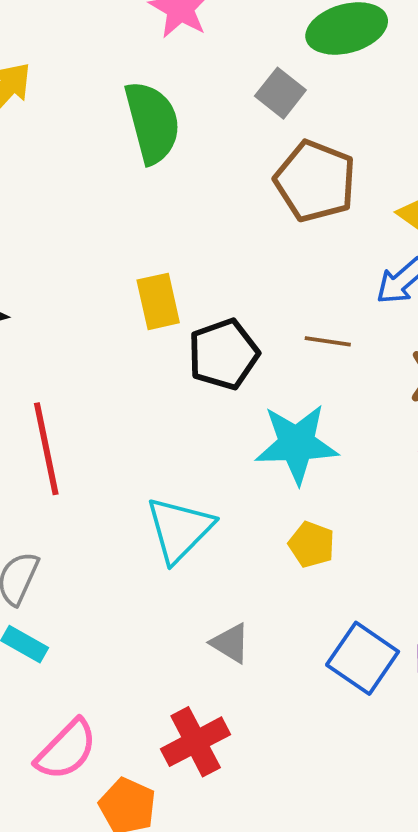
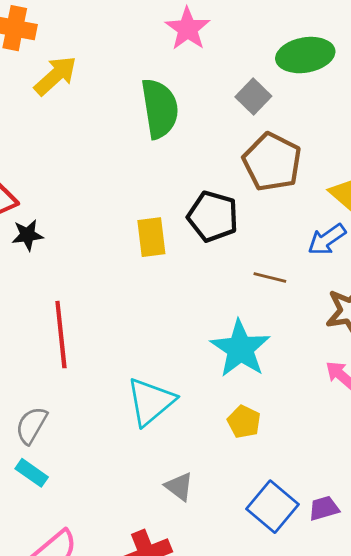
black pentagon: (223, 354) -> (213, 216), moved, turned 30
cyan star: (297, 444) -> (240, 349), turned 30

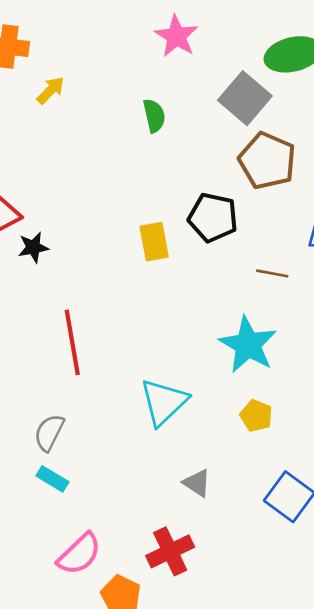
yellow arrow: (55, 76) -> (51, 90), size x0.7
gray square: (253, 97) -> (245, 98), size x1.5
green semicircle: (160, 109) -> (154, 116), size x0.6

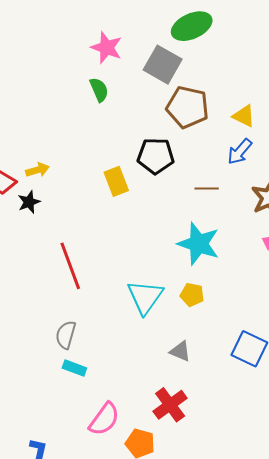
pink star: (176, 36) -> (107, 48), moved
yellow arrow: (51, 90) -> (38, 170), moved, turned 40
yellow pentagon: (256, 416) -> (192, 295), moved

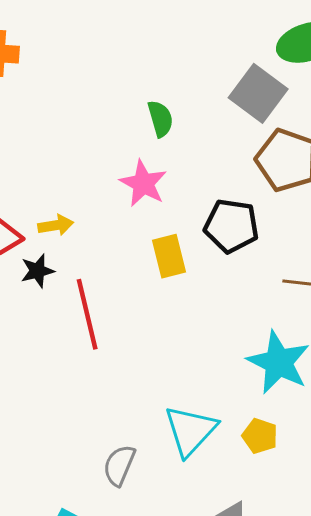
pink star: (107, 48) -> (143, 183), moved
red line: (70, 266) -> (87, 314), moved
gray semicircle: (66, 335) -> (119, 465), moved

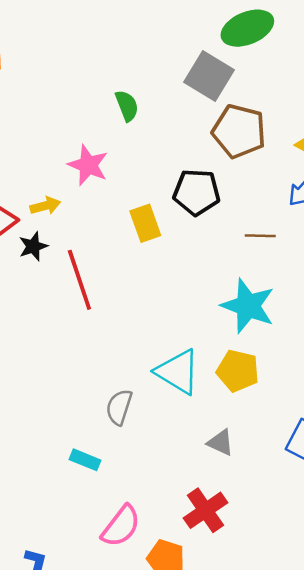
pink star: (143, 183) -> (88, 165), moved
cyan triangle: (191, 431) -> (178, 372), turned -36
yellow pentagon: (260, 436) -> (238, 371), size x1.4

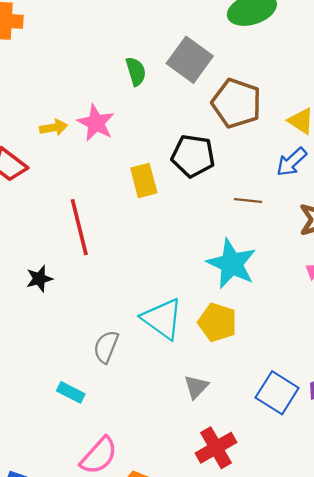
gray square: (209, 76) -> (190, 60), moved
yellow arrow: (45, 206) -> (54, 128), moved
black star: (33, 246) -> (39, 279), moved
gray triangle: (221, 443) -> (196, 387), turned 44
red cross: (206, 510) -> (216, 448), moved

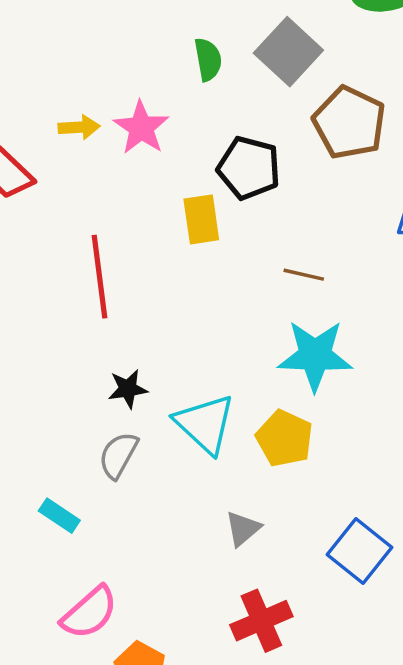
black pentagon: (193, 156) -> (249, 168), moved
brown line: (248, 201) -> (304, 275), moved
cyan star: (232, 264) -> (315, 356), turned -30
black star: (39, 279) -> (128, 389), moved

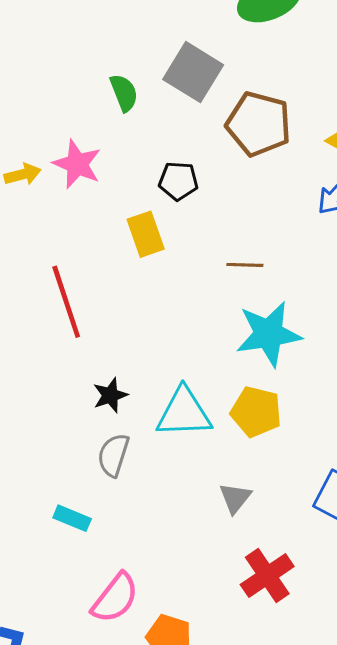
black pentagon: (249, 168) -> (178, 181), size x0.7
cyan triangle: (205, 424) -> (184, 413), turned -34

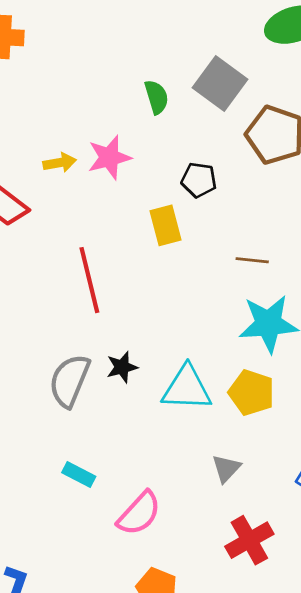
pink star: (77, 164) -> (109, 157), turned 30
gray semicircle: (113, 455) -> (70, 381), moved, size x1.4
pink semicircle: (115, 598) -> (139, 513), moved

